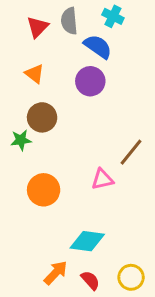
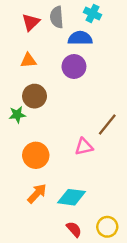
blue semicircle: (98, 47) -> (80, 38), turned -35
orange triangle: (35, 74) -> (28, 60), turned -42
orange arrow: (56, 273) -> (37, 194), moved

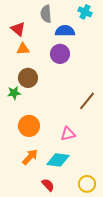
cyan cross: (92, 13) -> (85, 12), moved
red triangle: (31, 22) -> (18, 29), moved, turned -35
pink triangle: (84, 147) -> (68, 134), moved
red semicircle: (74, 229) -> (48, 185), moved

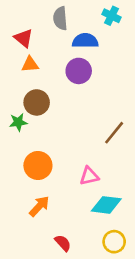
cyan diamond: (58, 160) -> (106, 205), moved

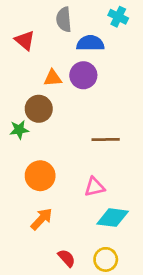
orange triangle: (30, 64) -> (53, 78), moved
brown line: (114, 133) -> (106, 139), moved, turned 50
yellow circle: (114, 242) -> (106, 259), moved

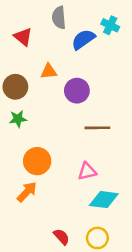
cyan cross: (118, 17) -> (110, 25), moved
blue semicircle: (90, 43) -> (83, 39), turned -35
purple circle: (83, 75) -> (77, 91), moved
brown circle: (39, 109) -> (15, 87), moved
orange arrow: (41, 219) -> (27, 192), moved

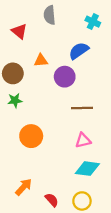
blue semicircle: (83, 39) -> (79, 51), moved
pink triangle: (87, 171) -> (83, 140), moved
orange arrow: (27, 192) -> (24, 187), moved

